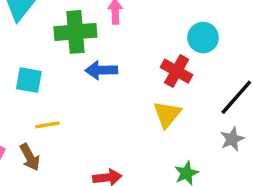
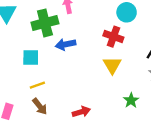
cyan square: (29, 80) -> (31, 57), moved
brown arrow: (30, 157) -> (40, 106), moved

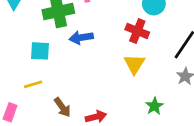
yellow line: (37, 85) -> (33, 84), moved
brown arrow: (40, 106) -> (62, 107), moved

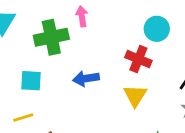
blue arrow: (81, 38) -> (86, 79), moved

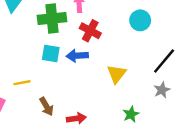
red cross: (138, 59) -> (90, 31), moved
cyan square: (31, 81) -> (51, 53), moved

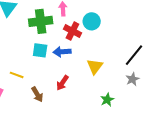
cyan circle: (140, 20) -> (92, 21), moved
yellow line: (22, 83) -> (17, 75), turned 32
red arrow: (76, 118) -> (62, 83), moved, turned 133

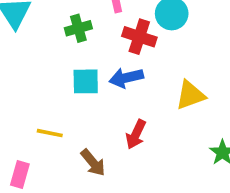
green cross: (41, 21) -> (78, 28), size x0.6
yellow triangle: (95, 66) -> (190, 95), turned 42

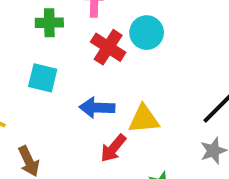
blue arrow: (126, 78) -> (97, 108), moved
red arrow: (136, 134) -> (113, 148), moved

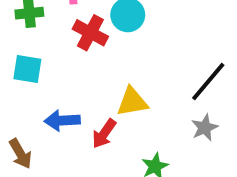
blue arrow: (97, 108) -> (62, 120), moved

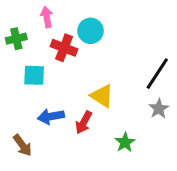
cyan square: (27, 69) -> (34, 75), moved
yellow triangle: (132, 102) -> (102, 96), turned 50

